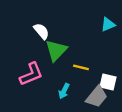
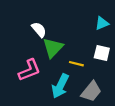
white square: (108, 82) -> (102, 53), moved
cyan arrow: (64, 91) -> (60, 86), size x1.6

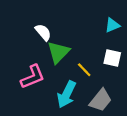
yellow line: (76, 64) -> (84, 70), turned 32

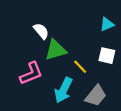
green triangle: (58, 52) -> (56, 50), turned 30

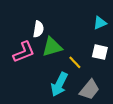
white semicircle: (41, 31) -> (38, 29), turned 49
pink L-shape: (31, 73) -> (24, 52), moved

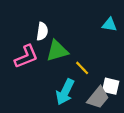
cyan triangle: (100, 23) -> (110, 25), turned 32
white square: (100, 52) -> (111, 86), moved

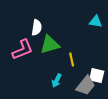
yellow line: (82, 68) -> (72, 60), turned 32
cyan arrow: (65, 92) -> (57, 81), size x0.6

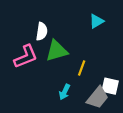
cyan triangle: (96, 22) -> (96, 21), moved, turned -40
yellow line: (72, 60) -> (82, 68), turned 32

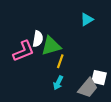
white semicircle: (42, 31) -> (38, 39), moved
yellow line: (82, 68) -> (60, 61), moved

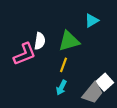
green triangle: (51, 46) -> (69, 41), moved
white square: (99, 78) -> (105, 82), turned 35

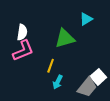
white semicircle: (40, 41) -> (22, 32), moved
yellow line: (64, 65) -> (51, 66), moved

